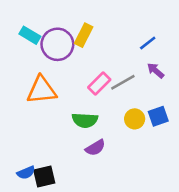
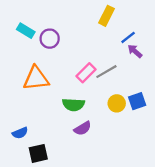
yellow rectangle: (84, 35) -> (106, 16), moved
purple circle: (57, 44) -> (50, 39), size x0.7
purple arrow: (156, 70) -> (135, 51), moved
blue semicircle: (26, 173) -> (20, 133), moved

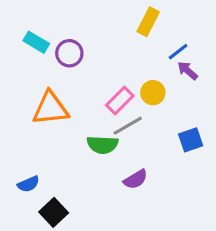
gray line: (106, 72) -> (128, 126), moved
yellow circle: (117, 103) -> (153, 93), moved
purple semicircle: (83, 128) -> (136, 179), moved
black square: (38, 153) -> (54, 212), turned -30

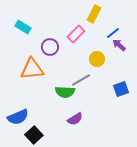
purple circle: (69, 53) -> (50, 47), moved
pink rectangle: (120, 101) -> (76, 34), moved
purple semicircle: (136, 179) -> (75, 119), moved
blue semicircle: (28, 184) -> (18, 117), size x1.5

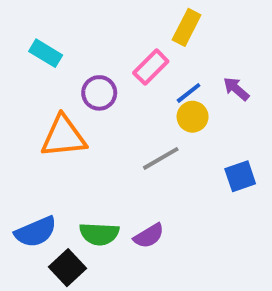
blue line: (113, 33) -> (189, 93), moved
green semicircle: (65, 92) -> (99, 234), moved

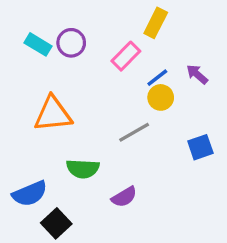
purple circle: (99, 93) -> (71, 43), moved
green semicircle: (99, 234) -> (83, 169), moved

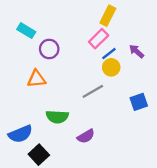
purple circle: (71, 43) -> (49, 49), moved
pink rectangle: (126, 56) -> (99, 39), moved
orange triangle: (53, 114) -> (37, 79), size x0.7

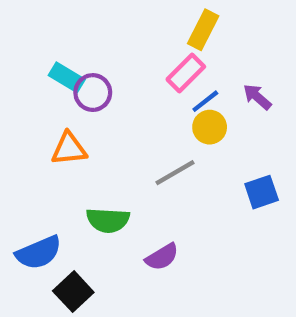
cyan rectangle: (26, 31) -> (67, 77), moved

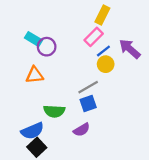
purple arrow: (257, 97) -> (130, 49), size x1.5
blue square: (262, 192) -> (88, 103), moved
blue semicircle: (39, 253) -> (32, 131), moved

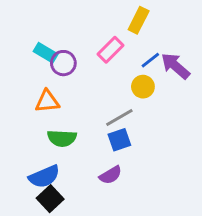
pink rectangle: (94, 37) -> (111, 50), moved
blue line: (103, 51) -> (150, 60), moved
green semicircle: (54, 111) -> (62, 138), moved

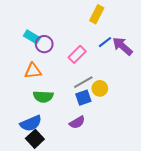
pink rectangle: (111, 50) -> (77, 54), moved
yellow circle: (143, 87) -> (100, 88), moved

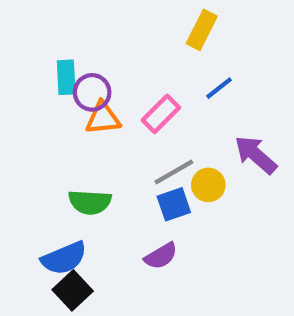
cyan rectangle: (32, 37) -> (66, 77), turned 56
purple arrow: (122, 46) -> (256, 155), moved
orange triangle: (33, 71) -> (103, 118), moved

